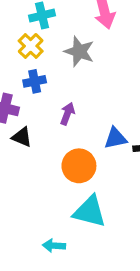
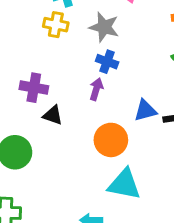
yellow cross: (31, 46) -> (56, 25), turned -30
blue cross: (35, 81) -> (107, 62), moved, turned 35

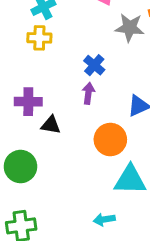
gray star: (104, 27) -> (130, 28), moved
blue cross: (107, 62) -> (94, 65), turned 30

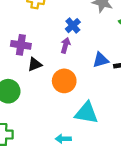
black triangle: (51, 125) -> (35, 64), turned -40
orange circle: (110, 140) -> (64, 81), moved

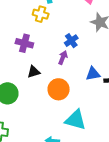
purple cross: (21, 45) -> (24, 43), moved

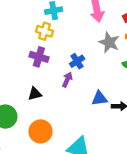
purple cross: (24, 43) -> (39, 57), moved
orange circle: (59, 89) -> (41, 131), moved

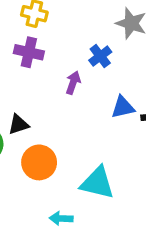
blue cross: (77, 61) -> (100, 56), moved
black triangle: (35, 94) -> (18, 125), moved

